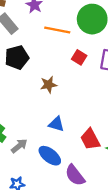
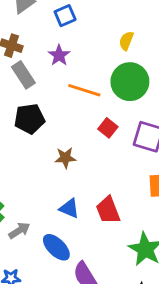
red trapezoid: (90, 139) -> (108, 210), moved

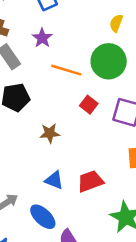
yellow semicircle: (126, 41) -> (116, 23), moved
red trapezoid: (108, 210) -> (90, 181), turned 92

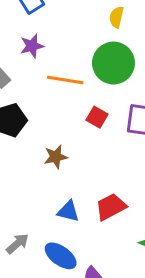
purple star: (42, 38) -> (32, 46), turned 30

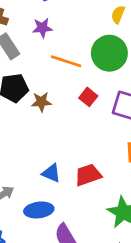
brown star: (56, 157) -> (41, 102), moved
blue ellipse: (61, 256) -> (39, 210), turned -52

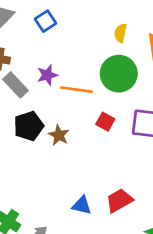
purple star: (42, 28) -> (47, 75), moved
brown star: (41, 102) -> (59, 135), turned -30

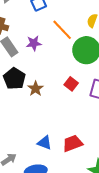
orange line: (76, 90) -> (62, 30), moved, turned 30
black pentagon: (29, 126) -> (14, 79), turned -30

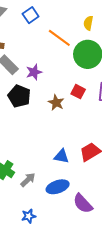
purple star: (34, 43) -> (34, 72), moved
brown star: (36, 89) -> (56, 103), moved

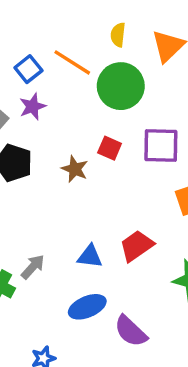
blue square: (31, 15) -> (28, 69), moved
purple star: (34, 72) -> (32, 107), moved
gray arrow: (28, 180) -> (33, 267), moved

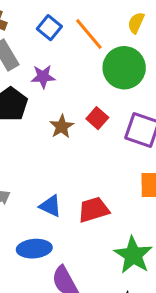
blue square: (28, 69) -> (49, 28), turned -30
purple star: (32, 107) -> (43, 77), moved

